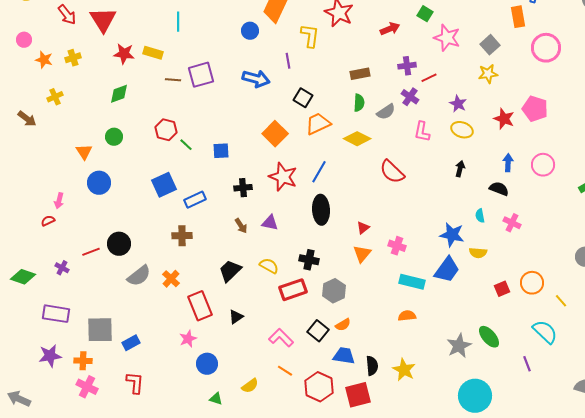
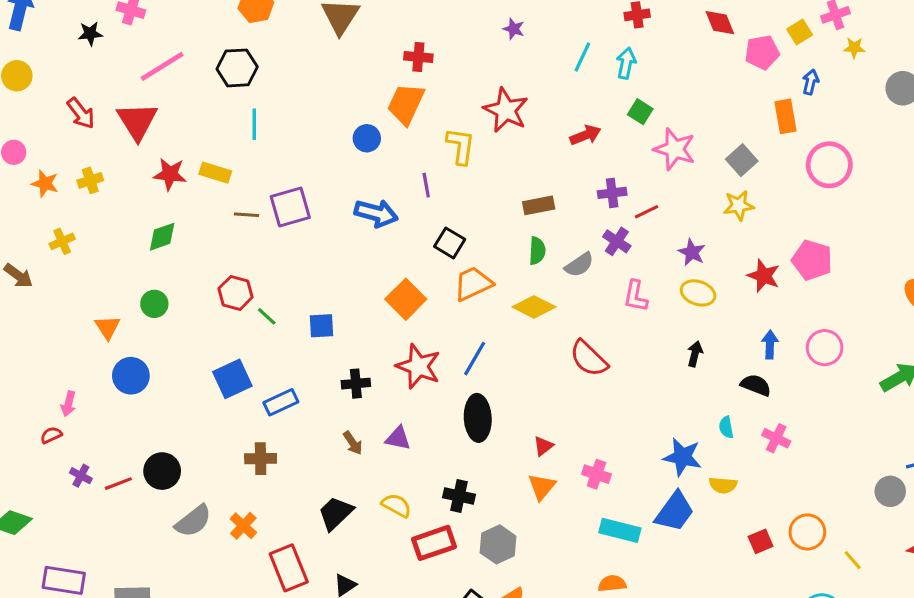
purple cross: (62, 268) -> (81, 476), moved

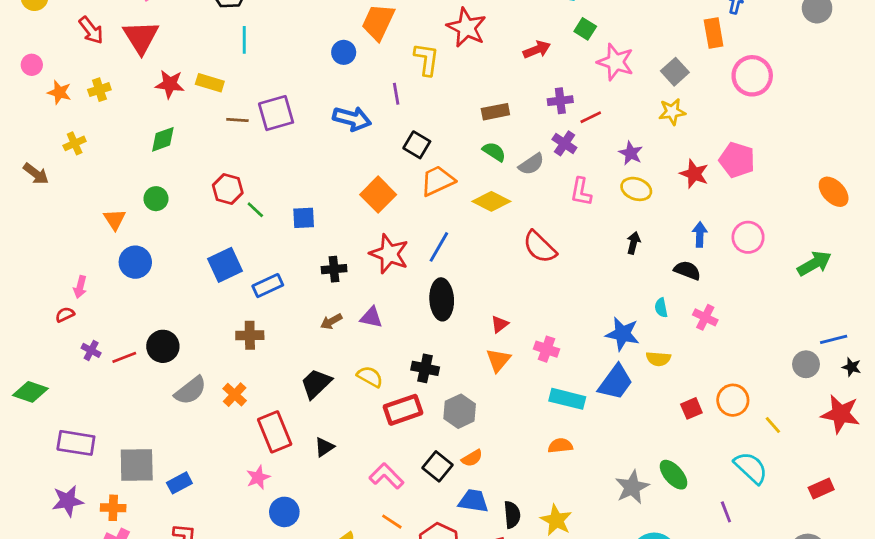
green semicircle: (537, 251) -> (494, 152), turned -60
brown arrow: (353, 443) -> (331, 321), turned 95

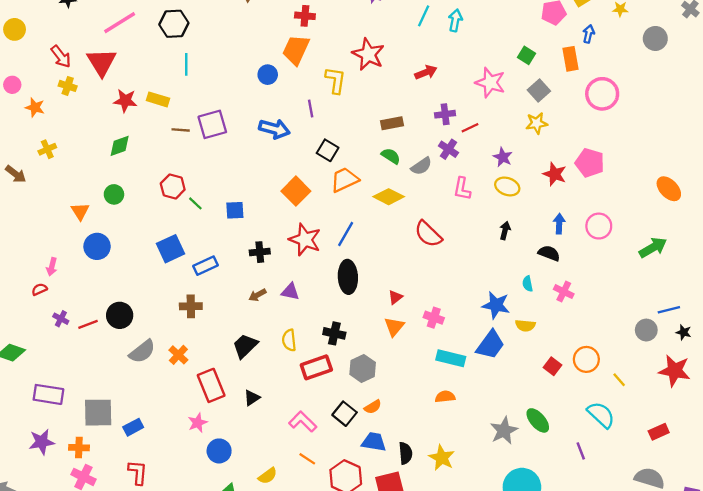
green square: (585, 29) -> (526, 55), moved
yellow cross: (99, 90) -> (68, 86), moved, turned 36
yellow semicircle: (370, 377) -> (289, 340), turned -125
red square: (691, 408) -> (552, 366), turned -30

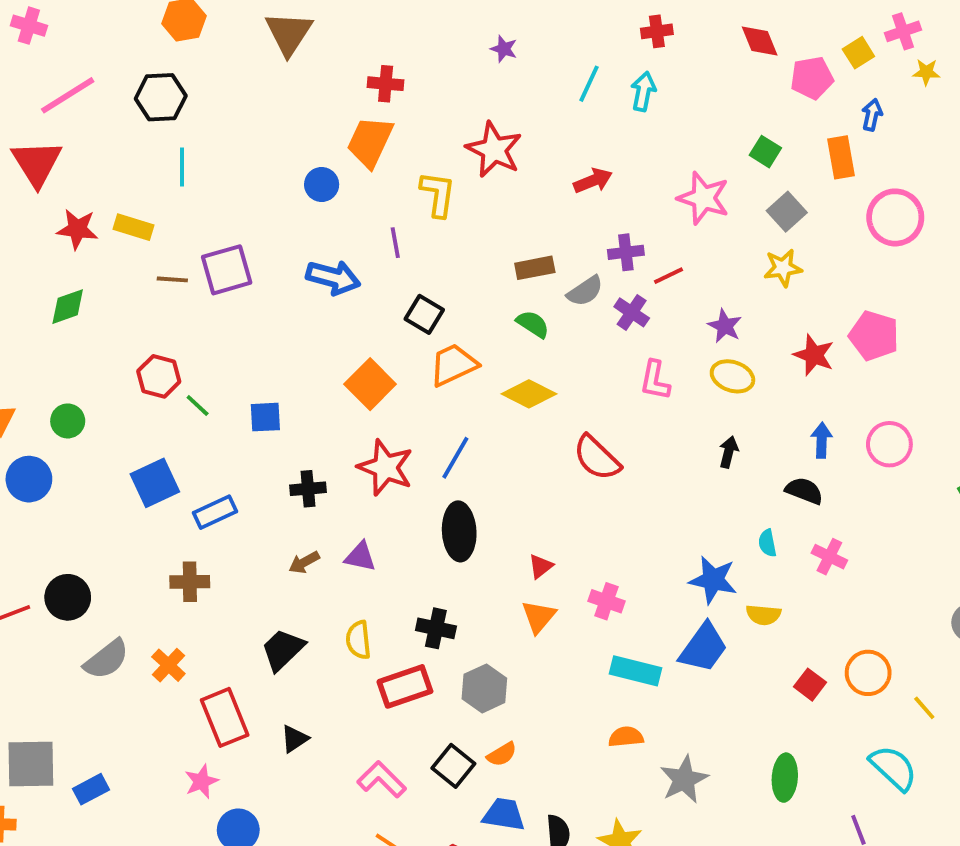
gray semicircle: (421, 166) -> (585, 291), moved
green circle: (114, 194) -> (68, 421), moved
green ellipse: (538, 420) -> (785, 778), turned 45
gray star: (504, 431) -> (684, 779), moved

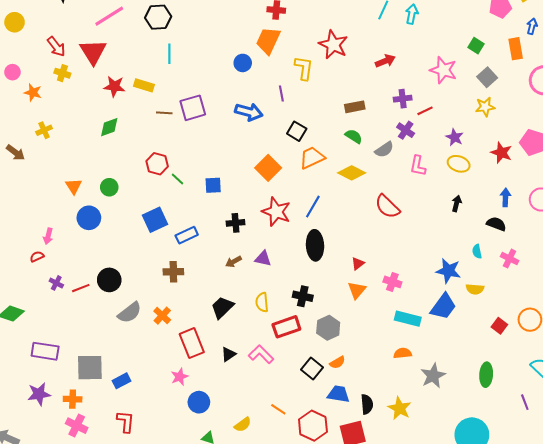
gray semicircle: (585, 291) -> (384, 150), moved
pink L-shape: (382, 779) -> (261, 354), moved

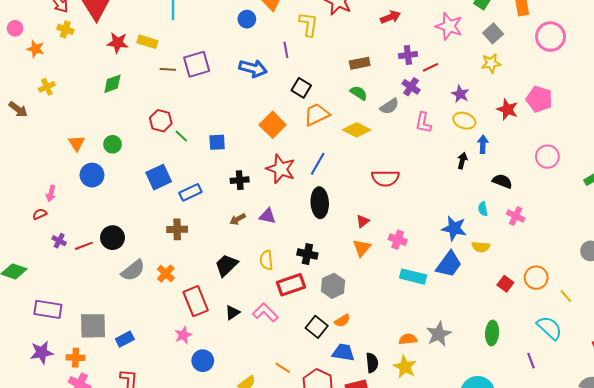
blue arrow: (505, 197) -> (483, 144), moved
red semicircle: (387, 207) -> (385, 178), moved, turned -44
orange semicircle: (403, 353) -> (408, 339), moved

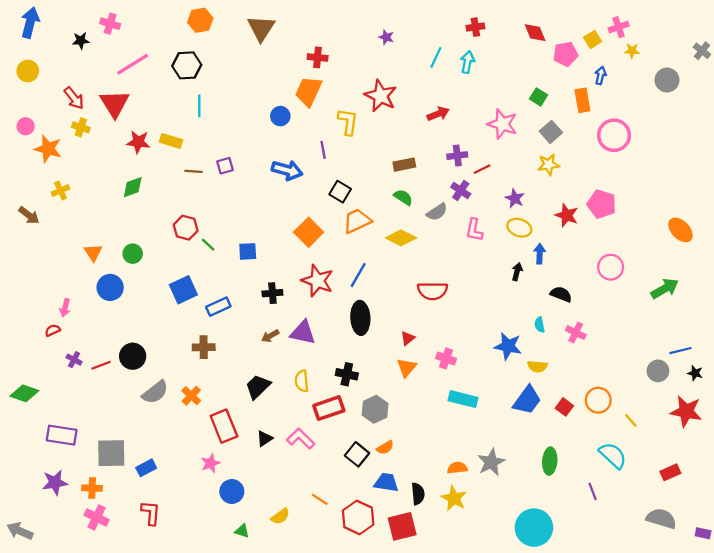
orange star: (36, 49) -> (48, 149), size x1.4
purple square: (197, 64) -> (225, 166), size x0.6
purple triangle: (267, 216) -> (303, 333), size x1.4
blue trapezoid: (449, 264) -> (527, 400), moved

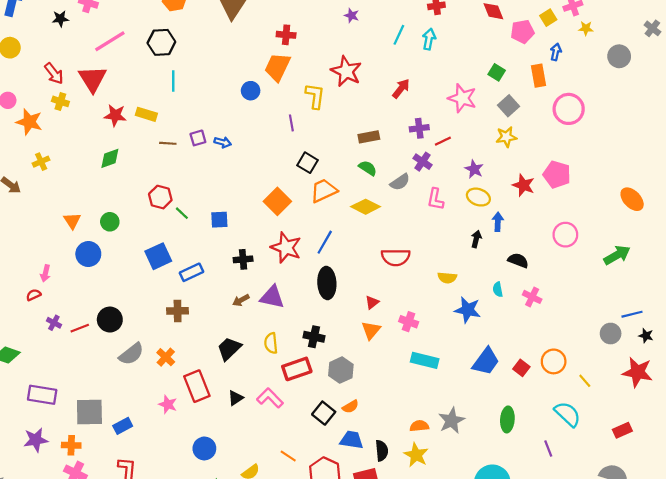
red arrow: (438, 114) -> (401, 89), turned -30
blue arrow: (287, 170) -> (223, 142), moved, size x0.6
yellow semicircle: (537, 366) -> (447, 278), moved
pink star: (210, 463) -> (168, 404), moved, turned -30

